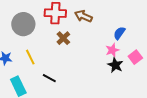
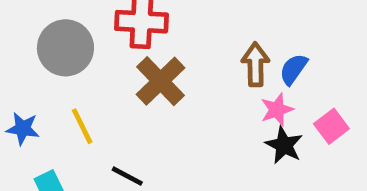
brown arrow: (83, 16) -> (255, 64), moved, turned 66
brown cross: (63, 38) -> (160, 81), size x1.5

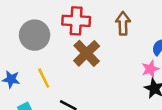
brown arrow: (255, 64) -> (123, 23), moved

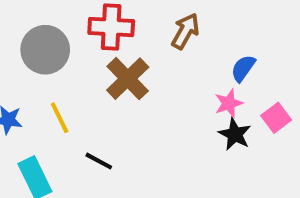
brown arrow: (123, 23) -> (185, 31), turned 30

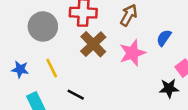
pink star: (229, 103) -> (132, 53), moved, size x1.5
black star: (235, 134) -> (169, 88), moved, turned -30

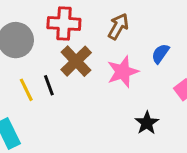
black star: (169, 88) -> (147, 123), moved, turned -30
black line: (76, 95) -> (49, 85), moved, turned 42

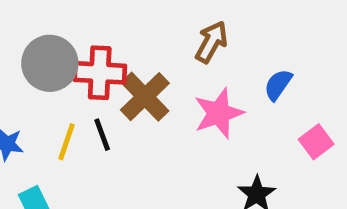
red cross: (64, 23) -> (100, 73), moved
yellow line: (26, 90) -> (66, 142), turned 45

